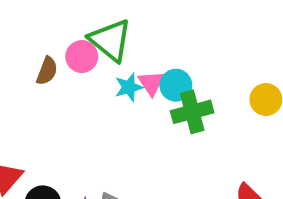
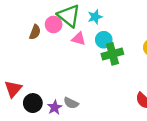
pink triangle: (151, 83) -> (79, 39), moved, turned -40
cyan star: (129, 87) -> (95, 17), moved

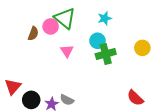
cyan star: (95, 17) -> (105, 18), moved
pink triangle: (79, 39) -> (67, 51), moved, turned 40

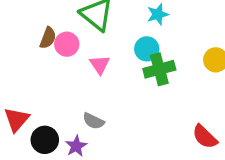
pink circle: (51, 26) -> (67, 44), moved
gray semicircle: (67, 100) -> (93, 121), moved

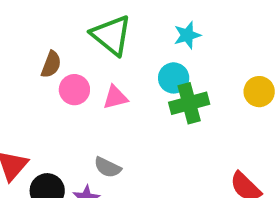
pink circle: (67, 44) -> (74, 90), moved
pink triangle: (100, 65) -> (115, 97), turned 50

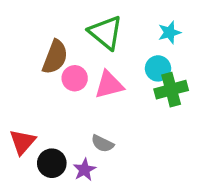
brown semicircle: (51, 64) -> (55, 57), size x1.5
pink triangle: (115, 97) -> (109, 85), size x1.4

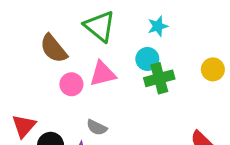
brown semicircle: (55, 57) -> (54, 49), turned 120
pink circle: (75, 78) -> (71, 84), moved

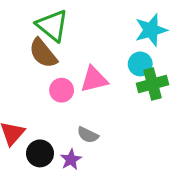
green triangle: (100, 26) -> (52, 25), moved
cyan star: (158, 26) -> (151, 30), size x1.5

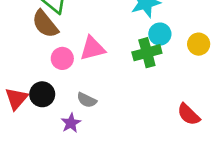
cyan circle: (140, 64) -> (160, 34), moved
black circle: (40, 153) -> (42, 94), moved

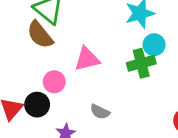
pink circle: (62, 58) -> (54, 82), moved
gray semicircle: (87, 100) -> (100, 112), moved

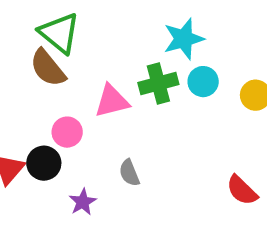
green cross: (141, 63) -> (158, 84), moved
gray semicircle: (100, 112) -> (129, 173), turned 42

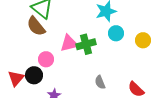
green cross: (158, 84) -> (86, 44), moved
gray semicircle: (129, 173) -> (100, 82), moved

